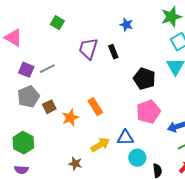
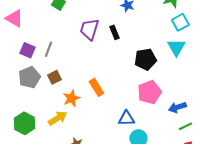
gray line: (47, 69) -> (48, 49), turned -42
black pentagon: (144, 79) -> (145, 59), turned -30
brown square: (49, 107) -> (54, 77), moved
yellow arrow: (100, 145) -> (57, 118), moved

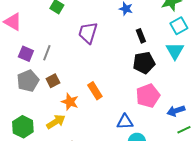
black rectangle: (114, 32) -> (141, 36), moved
orange star: (71, 98) -> (70, 102), turned -30

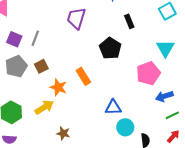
cyan triangle: (175, 51) -> (165, 48), moved
black pentagon: (144, 63) -> (110, 48), moved, turned -30
pink pentagon: (148, 96) -> (148, 73), moved

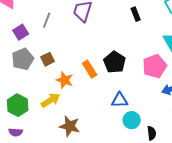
gray line: (35, 38) -> (47, 20), moved
purple square: (14, 39) -> (21, 32), turned 35
black pentagon: (110, 48) -> (115, 62), moved
brown star: (63, 133) -> (70, 126), size x1.5

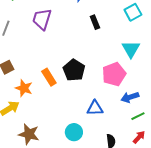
blue triangle: (120, 100) -> (95, 108), moved
cyan circle: (132, 120) -> (74, 132), moved

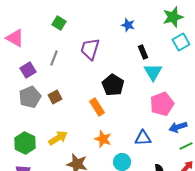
cyan triangle: (131, 49) -> (153, 72), moved
black pentagon: (74, 70) -> (113, 85), moved
orange star: (24, 88) -> (103, 139), moved

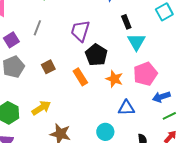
purple trapezoid: (90, 49) -> (80, 31), moved
brown square: (55, 97) -> (48, 67), moved
orange star: (103, 139) -> (114, 79), moved

